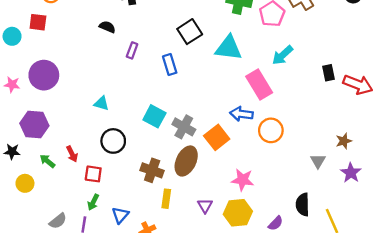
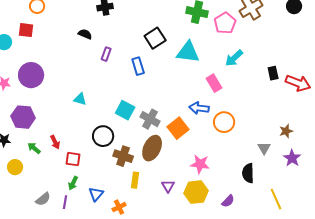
pink rectangle: (259, 85) -> (214, 83), size x0.7
black circle: (113, 141) -> (103, 136), moved
black semicircle: (303, 205) -> (248, 173), moved

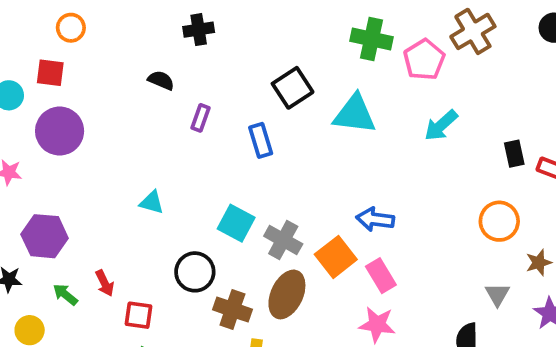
purple circle: (31, 75) -> (60, 131), moved
pink rectangle: (214, 83) -> (381, 276), moved
orange circle: (224, 122) -> (499, 221), moved

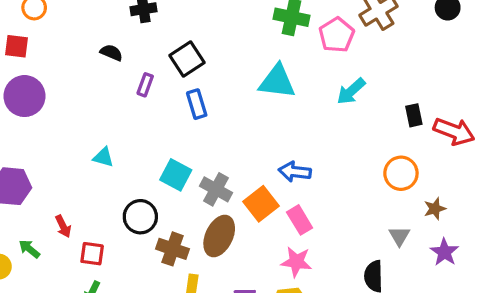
black square: (293, 88) -> (187, 59), moved
green arrow: (65, 294) -> (29, 249), moved

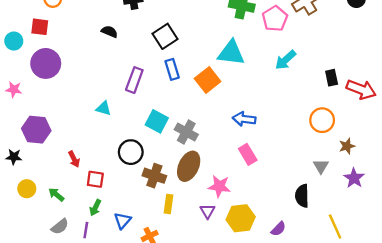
purple rectangle: (145, 85) -> (134, 80), moved, size x1.5
orange square: (261, 204) -> (208, 80), moved
green arrow: (29, 249) -> (56, 195), moved
pink star: (296, 262) -> (219, 186), moved

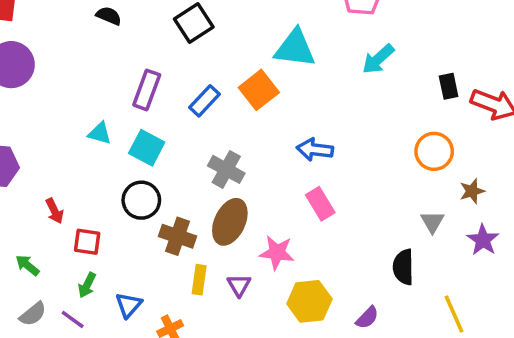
blue rectangle: (172, 69) -> (205, 101), moved, turned 60
cyan square: (157, 121) -> (147, 148), moved
purple triangle: (208, 211) -> (239, 285), moved
purple line: (86, 230) -> (73, 319), turned -63

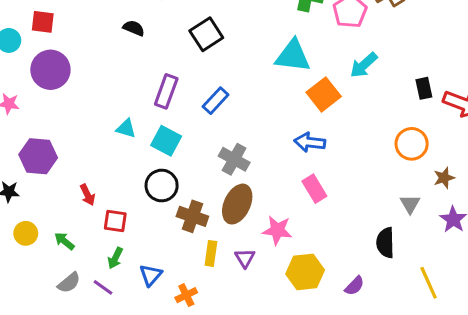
orange square: (259, 90) -> (324, 94), moved

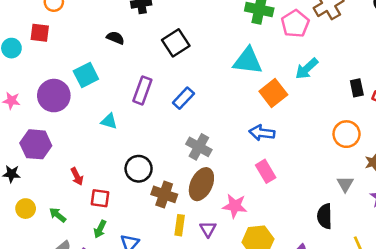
purple circle: (50, 70) -> (54, 96), moved
cyan square: (166, 141) -> (86, 75), moved, turned 35

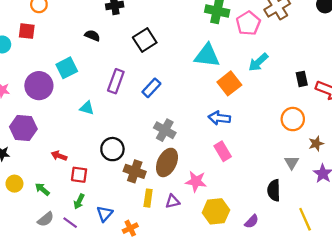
red arrow: (77, 176) -> (59, 156), turned 136
purple triangle: (208, 229) -> (173, 201), turned 48

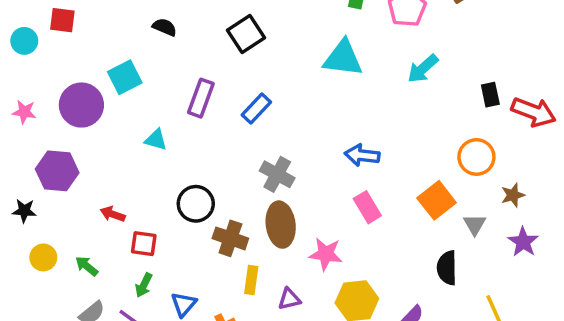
orange square: (229, 83) -> (437, 200), moved
brown ellipse: (167, 162) -> (281, 225), turned -32
purple triangle: (173, 201) -> (289, 299), moved

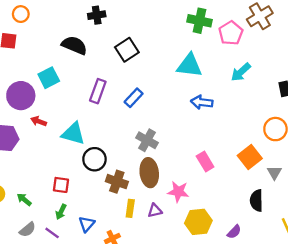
black semicircle: (165, 27) -> (74, 45), size x1.6
cyan triangle: (156, 140) -> (73, 134), moved, size x1.6
blue arrow: (362, 155) -> (202, 102), moved
red arrow: (113, 214) -> (39, 121), moved
purple triangle: (289, 299) -> (155, 211), moved

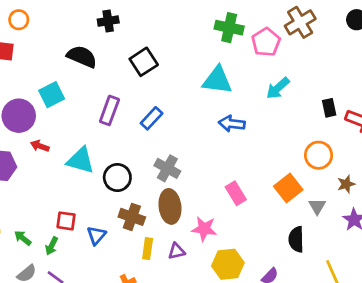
black circle: (94, 159) -> (117, 178), moved
green arrow: (61, 212) -> (52, 246), moved
blue triangle: (87, 224) -> (96, 235), moved

